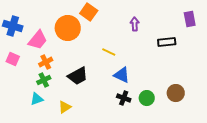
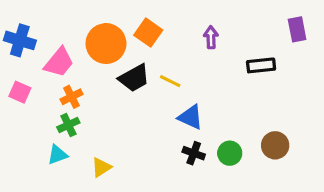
orange square: (89, 12) -> (148, 33), moved
black trapezoid: (78, 76) -> (134, 78), moved

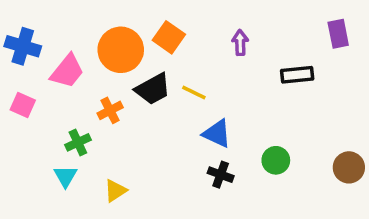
orange cross: (72, 97) -> (110, 110), moved
brown circle: (275, 145) -> (349, 167), moved
green circle: (230, 153) -> (276, 160), moved
cyan triangle: (57, 155) -> (65, 176), turned -40

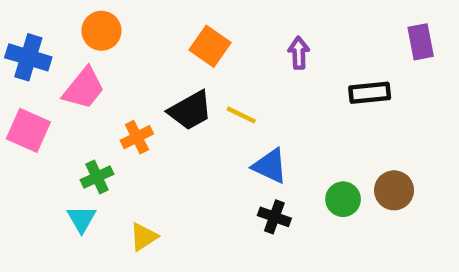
orange circle: (121, 50) -> (101, 31), moved, size x0.7
pink square: (23, 105) -> (28, 130), size x1.4
brown circle: (349, 167) -> (394, 190), moved

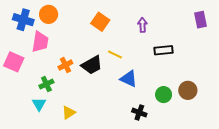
blue cross: (28, 57) -> (23, 20), moved
pink trapezoid: (84, 88) -> (40, 42), turned -30
black rectangle: (370, 93) -> (164, 50), moved
black trapezoid: (190, 111) -> (92, 65), moved
black cross: (274, 217) -> (139, 113), moved

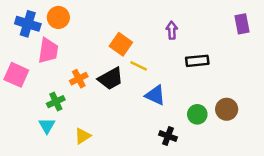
orange square: (100, 22) -> (121, 44), moved

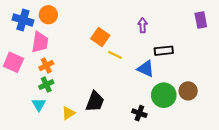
orange cross: (79, 79) -> (46, 66), moved
black trapezoid: (111, 79) -> (95, 102), moved, turned -40
blue triangle: (155, 95) -> (146, 69), moved
green circle: (197, 114) -> (164, 95), size x1.5

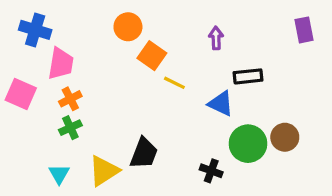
orange circle: (48, 15) -> (128, 27), moved
cyan triangle: (39, 105) -> (59, 174), moved
yellow triangle: (68, 113) -> (104, 171), size x1.5

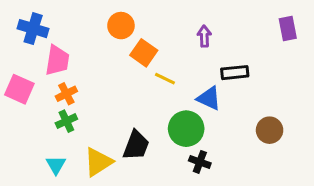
green circle: (248, 144) -> (186, 129), moved

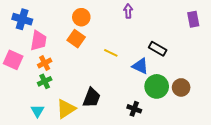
purple arrow: (204, 36) -> (128, 11), moved
orange square: (144, 53) -> (76, 39), moved
black rectangle: (235, 73) -> (158, 49), turned 36
green circle: (186, 129) -> (157, 86), moved

